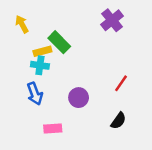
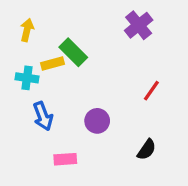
yellow arrow: (22, 24) -> (27, 30), turned 42
cyan cross: (40, 65) -> (27, 78), moved
red line: (121, 83) -> (151, 91), moved

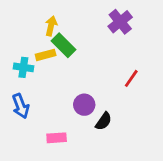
yellow arrow: (27, 30) -> (51, 26), moved
blue arrow: (43, 116) -> (21, 106), moved
black semicircle: (147, 150) -> (104, 121), moved

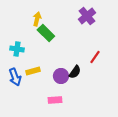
yellow rectangle: (46, 55) -> (33, 71), moved
black semicircle: (104, 121) -> (75, 72), moved
pink rectangle: (57, 138) -> (55, 100), moved

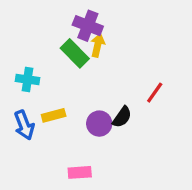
purple cross: (87, 16) -> (88, 26), moved, turned -30
yellow arrow: (37, 19) -> (98, 45), moved
pink rectangle: (55, 100) -> (80, 172), moved

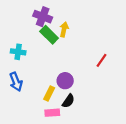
purple cross: (88, 26) -> (43, 17), moved
yellow rectangle: (54, 115) -> (49, 94), moved, turned -48
black semicircle: (122, 117) -> (68, 101), moved

